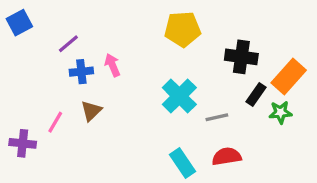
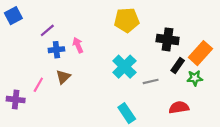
red semicircle: (227, 156) -> (179, 107), moved

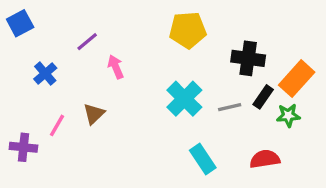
purple line: (47, 30) -> (87, 42), moved
blue cross: (56, 50) -> (45, 74), moved, turned -35
gray line: (151, 81) -> (230, 107), moved
cyan rectangle: (127, 113) -> (203, 159), moved

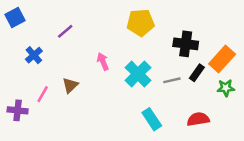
pink arrow: (116, 67) -> (103, 61), moved
green star: (288, 115) -> (226, 88), moved

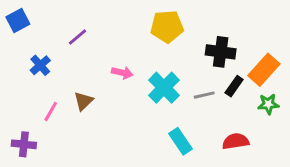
pink arrow: (103, 61) -> (122, 73), turned 126
purple cross: (18, 110) -> (24, 144), moved

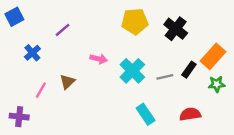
black cross: (221, 52) -> (176, 29), moved, turned 30

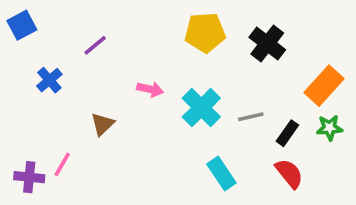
black rectangle: (189, 70) -> (287, 133), moved
pink line: (41, 90) -> (62, 164), moved
red semicircle: (190, 114) -> (289, 173), turned 60

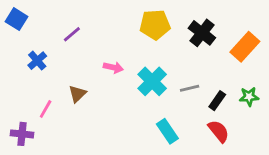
blue square: (22, 25) -> (16, 19), turned -30
orange rectangle: (324, 86) -> (245, 47), moved
pink line: (62, 164) -> (46, 109), moved

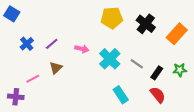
purple line: (72, 34) -> (52, 44), moved
gray line: (190, 88) -> (137, 64), turned 48
pink line: (46, 109) -> (33, 79), turned 32

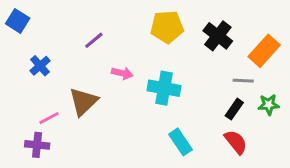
purple line: (52, 44) -> (94, 40), moved
cyan cross: (110, 59) -> (164, 88), turned -35
gray line: (137, 64) -> (243, 81), moved, turned -32
brown triangle: (56, 68) -> (83, 102), size x1.5
purple cross: (16, 97) -> (37, 145), moved

